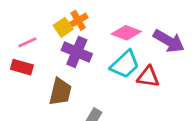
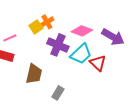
purple cross: (77, 52) -> (58, 45), moved
red triangle: (148, 77) -> (98, 63), turned 36

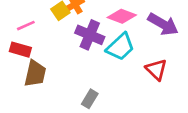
red triangle: (98, 63) -> (156, 70), moved
brown trapezoid: (34, 74) -> (35, 73), moved

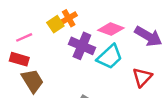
red triangle: (156, 70) -> (142, 77), turned 30
brown trapezoid: (35, 73) -> (33, 81), turned -45

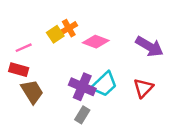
pink diamond: (111, 29) -> (96, 42), moved
purple cross: (82, 46) -> (82, 87), moved
cyan trapezoid: (110, 57) -> (104, 84), moved

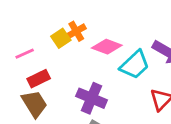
red rectangle: (19, 70) -> (39, 79), moved, turned -42
cyan trapezoid: (104, 84) -> (135, 65), moved

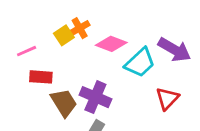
red rectangle: (39, 79) -> (41, 77), turned 30
brown trapezoid: (34, 104) -> (64, 103), moved

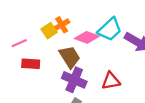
cyan trapezoid: (140, 63) -> (110, 29), moved
red triangle: (167, 98) -> (111, 81), moved, turned 36
brown trapezoid: (64, 103) -> (70, 57), moved

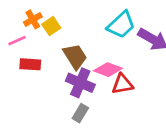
orange cross: (62, 25) -> (33, 19), moved
pink diamond: (87, 37) -> (108, 70), moved

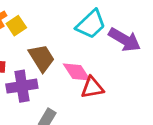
pink diamond: (108, 70) -> (77, 72), turned 36
purple cross: (80, 83) -> (22, 86), moved, turned -32

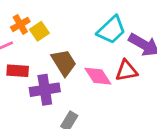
red triangle: (92, 88) -> (126, 71), moved

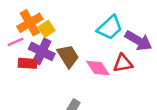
orange cross: (20, 24) -> (30, 23), size x1.5
purple cross: (45, 90) -> (42, 51), moved, turned 35

